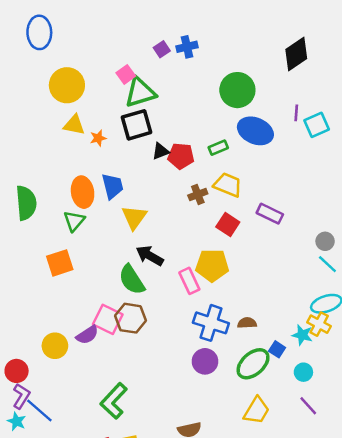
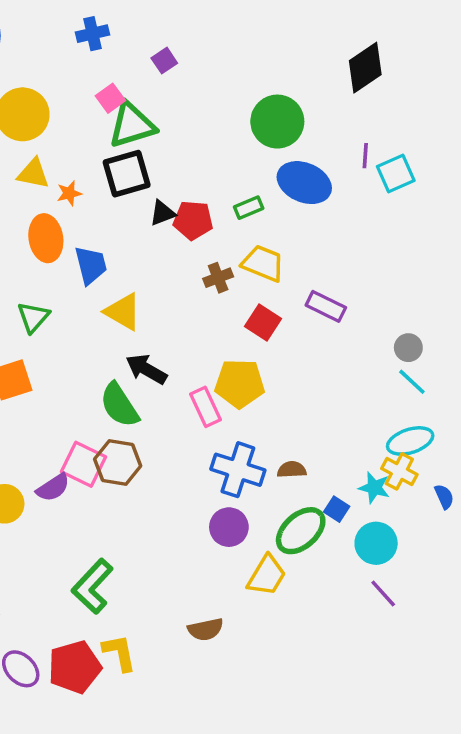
blue cross: (187, 47) -> (93, 34), moved
orange ellipse: (83, 192) -> (46, 238), moved
yellow triangle: (134, 217) -> (123, 312), turned -36
cyan circle: (303, 372) -> (376, 543), size x1.5
yellow trapezoid: (257, 411) -> (267, 576), moved

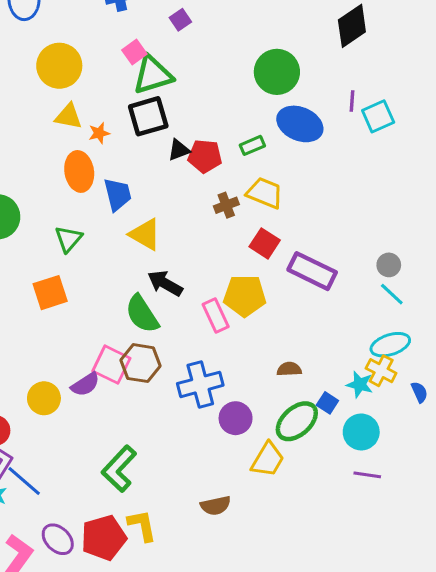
purple rectangle: (326, 306) -> (312, 271), moved, size x1.4
blue cross: (238, 470) -> (200, 384), moved, turned -33
purple line: (383, 593) -> (367, 475), turned -40

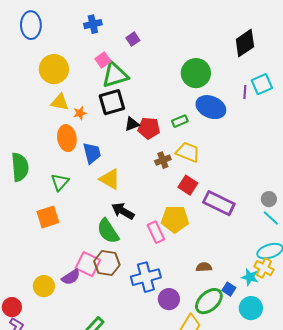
cyan square: (378, 116) -> (262, 84), moved

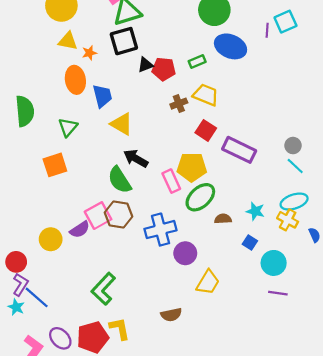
pink square: (88, 264) -> (98, 216), turned 35
cyan star: (250, 277) -> (255, 211), moved
green ellipse: (209, 301) -> (200, 197), moved

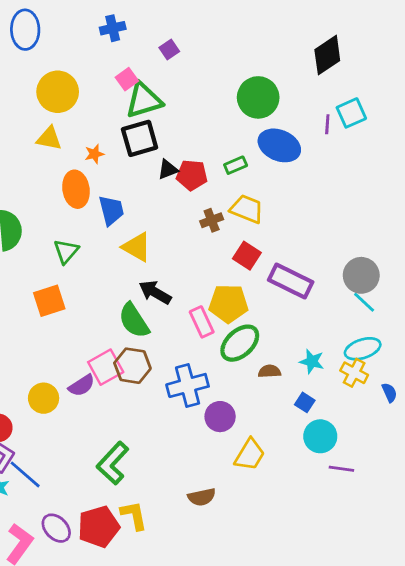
yellow triangle: (68, 41) -> (49, 138), moved
gray circle: (293, 146) -> (361, 275), size x1.6
cyan circle: (274, 263) -> (320, 436), moved

